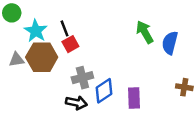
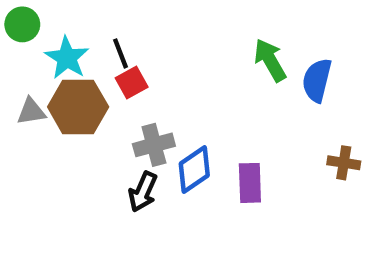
black arrow: (76, 103) -> (143, 192), turned 102

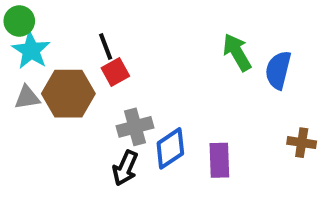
cyan star: (67, 58) -> (31, 50), moved

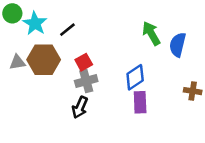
black line: (106, 46) -> (67, 30), turned 72
cyan star: (31, 50) -> (35, 23), moved
red square: (115, 72) -> (84, 62), moved
blue diamond: (170, 148) -> (135, 77), moved

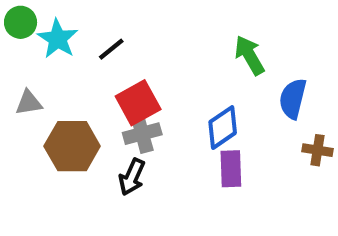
blue semicircle: (178, 45) -> (293, 99), moved
brown hexagon: (44, 60) -> (72, 146), moved
red square: (84, 62) -> (138, 103), size x1.5

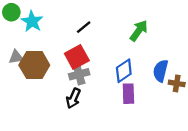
black line: (111, 49) -> (84, 27), moved
green arrow: (249, 55) -> (139, 31), turned 65
blue semicircle: (293, 99) -> (161, 71), moved
brown hexagon: (72, 146) -> (34, 65), moved

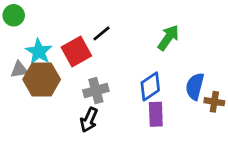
cyan star: (32, 21) -> (39, 52), moved
red square: (77, 57) -> (76, 52), moved

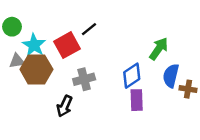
green circle: (14, 15) -> (12, 27), moved
green arrow: (168, 38) -> (159, 49), moved
black arrow: (89, 120) -> (65, 106), moved

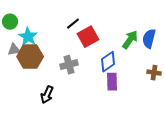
red square: (67, 45) -> (88, 37), moved
blue semicircle: (171, 76) -> (149, 39), moved
black arrow: (65, 106) -> (47, 95), moved

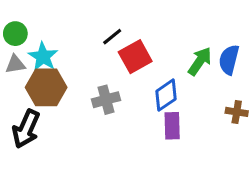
gray triangle: (14, 50) -> (15, 64), moved
black arrow: (47, 95) -> (26, 129), moved, size x1.4

